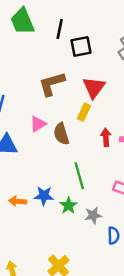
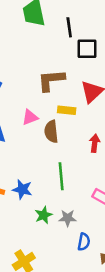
black line: (60, 29) -> (69, 27), turned -30
yellow rectangle: (84, 112) -> (67, 110), moved, turned 60
green star: (69, 206) -> (44, 215), moved

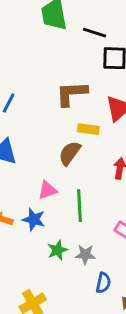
black line: (69, 27) -> (95, 33), turned -66
pink triangle: (30, 117) -> (47, 190), moved
brown semicircle: (51, 131) -> (70, 153), turned 40

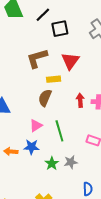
black line: (95, 33) -> (43, 15), turned -49
blue semicircle: (103, 283) -> (88, 189), moved

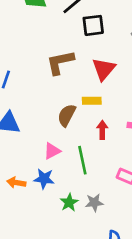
yellow rectangle: (54, 79) -> (92, 101), moved
red arrow: (80, 100) -> (102, 130), moved

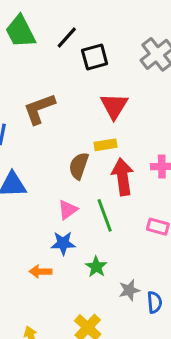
brown L-shape: (60, 62) -> (39, 109), moved
red arrow: (102, 130) -> (123, 177), size x1.6
orange arrow: (16, 183) -> (41, 272), moved
gray star: (94, 203) -> (129, 290), moved

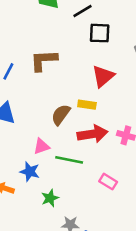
red arrow: (123, 177) -> (93, 134), turned 72
green line: (105, 215) -> (69, 160), turned -76

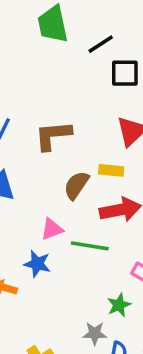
brown L-shape: (44, 60) -> (53, 135), moved
green star: (50, 198) -> (119, 305), moved

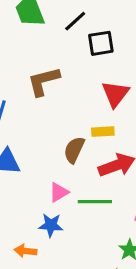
brown L-shape: (53, 135) -> (44, 81), moved

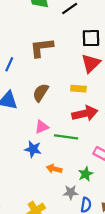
black square: (101, 43) -> (91, 38), moved
brown semicircle: (74, 150) -> (41, 93), moved
orange arrow: (26, 251) -> (54, 169), moved

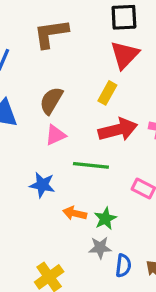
yellow rectangle: (78, 89) -> (107, 93), turned -64
pink triangle: (42, 127) -> (55, 135), moved
green star: (86, 174) -> (105, 219), moved

